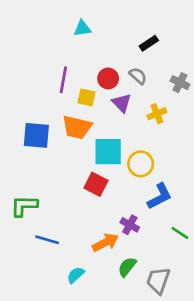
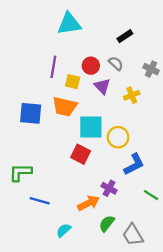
cyan triangle: (82, 28) -> (69, 24), size x1.6
gray trapezoid: (158, 280) -> (133, 235), turned -50

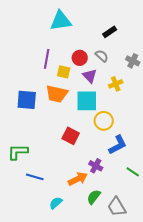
cyan square: (91, 127) -> (87, 101), moved

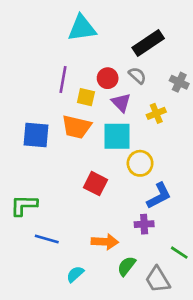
black rectangle: (110, 32) -> (148, 43), size x1.6
purple cross: (96, 166) -> (144, 224), moved, turned -32
green line: (133, 172) -> (179, 253), moved
orange arrow: (78, 179) -> (105, 242), turned 30

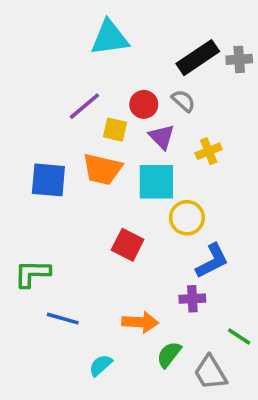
purple line: (63, 80) -> (84, 106), turned 40
gray cross: (179, 82) -> (239, 59), moved, turned -30

